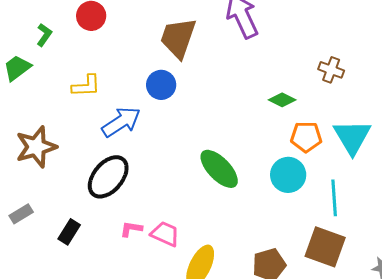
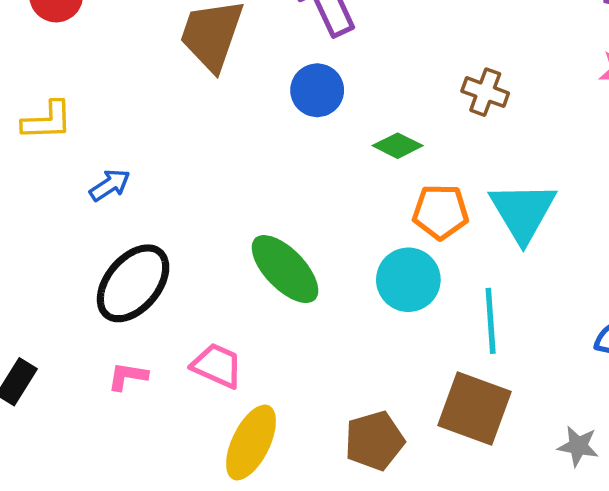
blue circle: (161, 85) -> (317, 90), moved
blue arrow: (121, 122) -> (110, 185), size x0.6
black ellipse: (108, 177) -> (133, 283), moved
pink trapezoid: (165, 234) -> (217, 366), moved

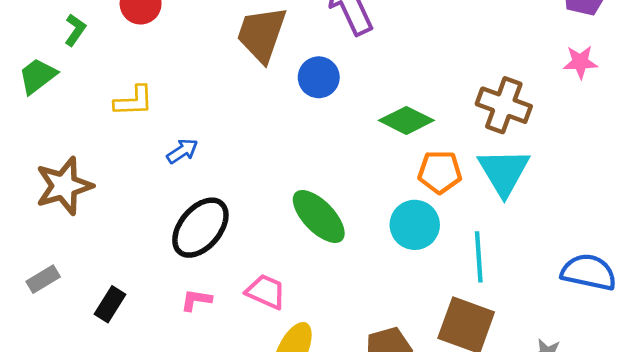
blue circle: (317, 90) -> (319, 77), moved
brown cross: (485, 92) -> (504, 105), moved, size x1.5
green diamond: (398, 146) -> (406, 120), size x1.4

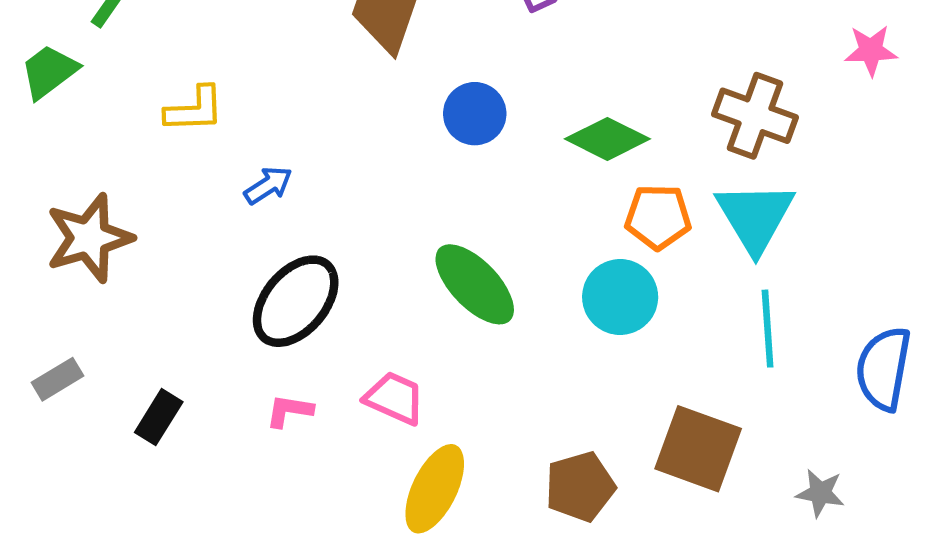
blue circle: (319, 77) -> (475, 114), moved
cyan line: (479, 257) -> (768, 329), moved
blue semicircle: (589, 272) -> (884, 369), turned -92

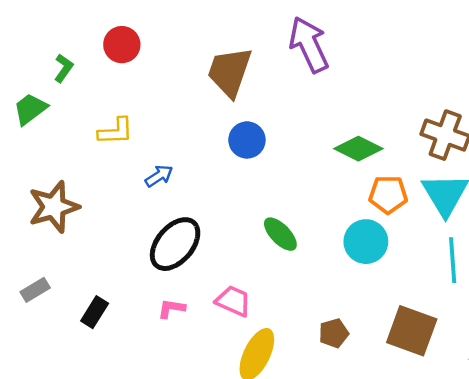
blue circle: (475, 114) -> (247, 140), moved
green ellipse: (475, 284) -> (280, 234), size x0.7
brown pentagon: (580, 487) -> (334, 333), moved, size x0.7

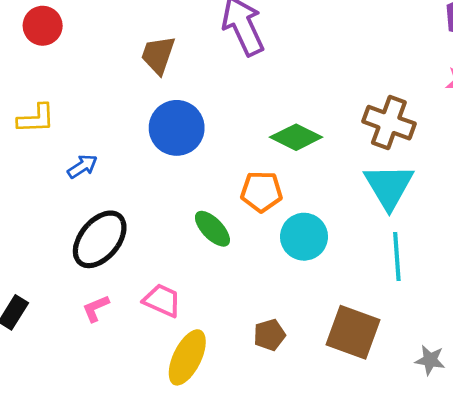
brown trapezoid: (230, 72) -> (158, 55), size x0.7
blue circle: (247, 140) -> (177, 128), size x1.4
orange pentagon: (388, 194) -> (262, 192), moved
pink L-shape: (171, 308) -> (96, 308), turned -32

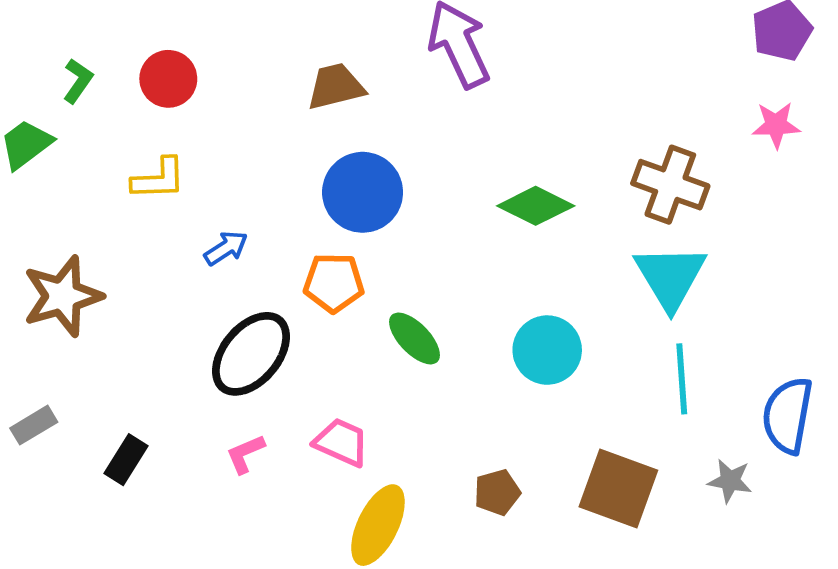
red circle: (43, 26) -> (168, 79), moved
brown trapezoid: (158, 55) -> (336, 87), turned 57
orange pentagon: (262, 192) -> (334, 283), moved
gray star: (430, 360) -> (730, 481), moved

